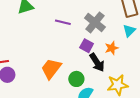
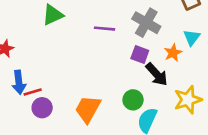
cyan triangle: (129, 31) -> (192, 37), moved
orange trapezoid: (51, 69) -> (88, 109), moved

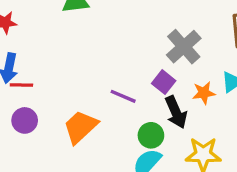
purple line: (105, 29) -> (123, 96), moved
green circle: (133, 100) -> (151, 135), moved
purple circle: (42, 108) -> (25, 120), moved

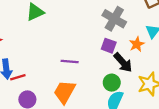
purple line: (123, 96) -> (70, 62), moved

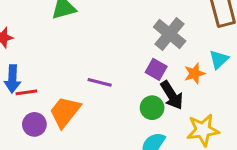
green circle: (112, 83) -> (152, 108), moved
orange trapezoid: (65, 92) -> (65, 112), moved

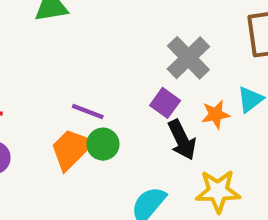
green circle: (152, 108) -> (103, 144), moved
orange trapezoid: (65, 112) -> (71, 149), moved

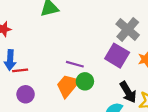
purple square: (165, 103) -> (117, 56), size x1.5
black arrow: (182, 140) -> (128, 92), moved

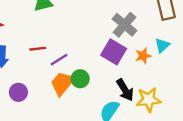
purple line: (75, 64) -> (59, 60), moved, turned -48
red line: (20, 70) -> (38, 49), moved

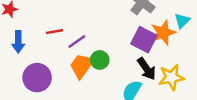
purple square: (114, 52) -> (144, 40), moved
orange star: (143, 56) -> (163, 33), size x1.5
purple circle: (18, 92) -> (37, 78), size x1.5

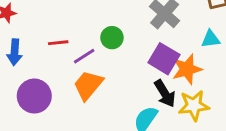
cyan triangle: (182, 21) -> (211, 39), turned 35
orange star: (163, 33) -> (187, 69), moved
green circle: (100, 60) -> (112, 38), moved

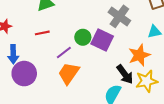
red line: (58, 43) -> (42, 33), moved
purple square: (164, 59) -> (102, 40), moved
purple circle: (34, 96) -> (24, 74), moved

